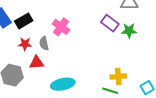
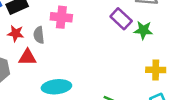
pink cross: (61, 27) -> (61, 17), turned -36
yellow cross: (118, 76) -> (156, 70), moved

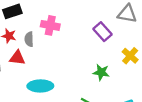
green star: (143, 30) -> (101, 72), moved
yellow cross: (156, 70) -> (130, 56), moved, turned 35

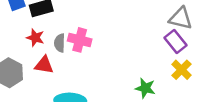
pink cross: (50, 25) -> (80, 40), moved
purple rectangle: (102, 32) -> (175, 42), moved

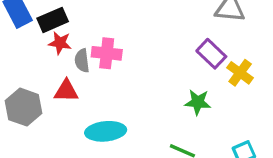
red star: (35, 38) -> (60, 43), moved
purple rectangle: (175, 42) -> (211, 54), moved

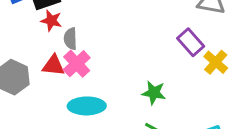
pink cross: (107, 53) -> (77, 64), moved, turned 36
green star: (198, 102) -> (154, 93), moved

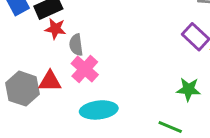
red triangle: (53, 65) -> (50, 81), moved
green star: (154, 93) -> (189, 89), moved

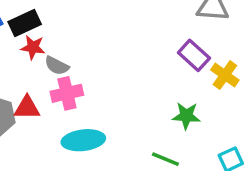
gray semicircle: (76, 45) -> (57, 66), turned -55
pink cross: (85, 69) -> (67, 93), turned 36

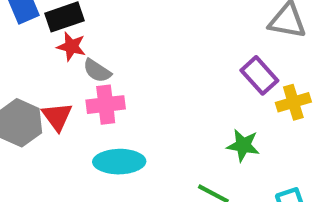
yellow cross: (225, 75) -> (293, 102), turned 32
red triangle: (27, 108) -> (57, 117), turned 48

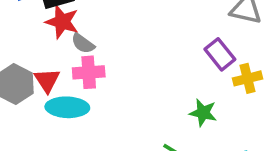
red star: (71, 46) -> (62, 22), size x1.4
cyan ellipse: (119, 162) -> (67, 107), moved

